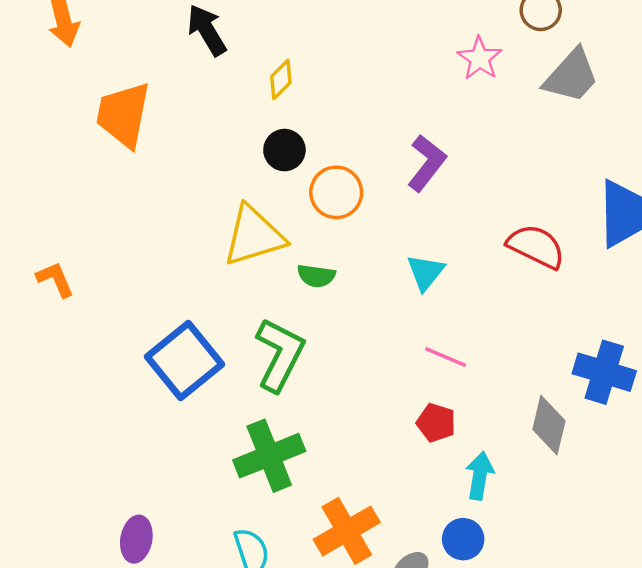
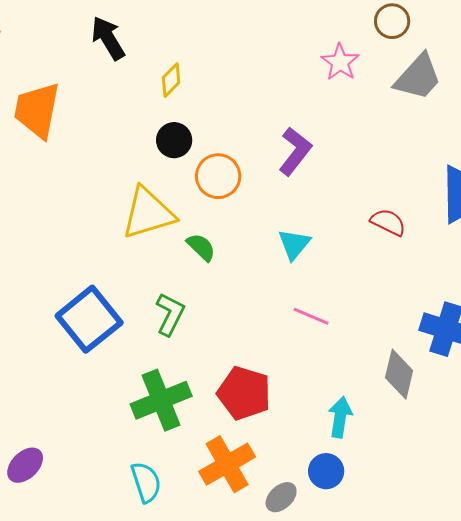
red semicircle: (536, 246) -> (388, 222), size x0.7
green semicircle: (316, 276) -> (201, 247), turned -144
green L-shape: (280, 355) -> (170, 314), size x0.7
red pentagon: (436, 423) -> (244, 393), moved, size x1.6
purple ellipse: (136, 539) -> (25, 465), moved, turned 36

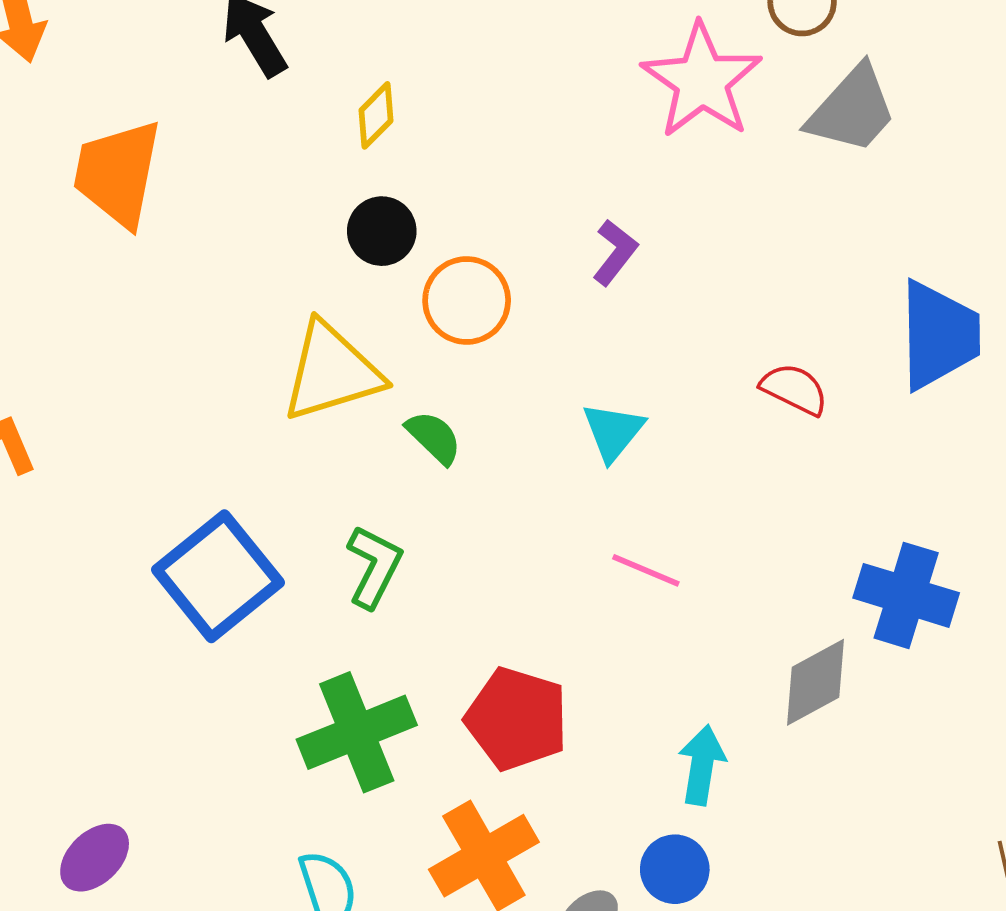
pink star: (340, 62) -> (702, 81), size x1.6
purple L-shape: (295, 151) -> (615, 252), size x0.7
gray diamond: (399, 374) -> (816, 682), turned 48

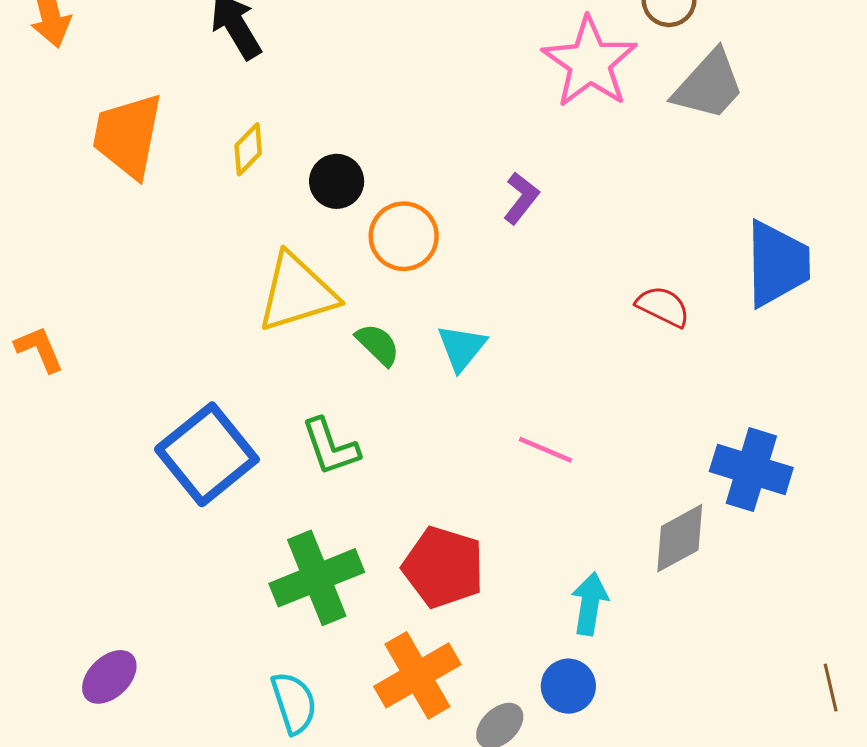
yellow diamond: (376, 115) -> (248, 149), moved
cyan triangle: (613, 432) -> (462, 348), moved
green L-shape: (374, 567) -> (330, 447), turned 134

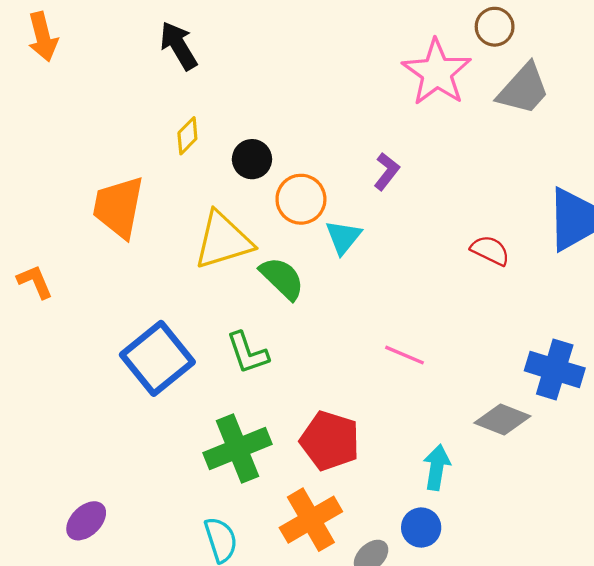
orange trapezoid: (128, 136) -> (118, 207), moved
green semicircle: (378, 345) -> (282, 278), size x1.4
cyan triangle: (462, 348) -> (343, 237), moved
gray diamond: (680, 538) -> (502, 420), turned 50

